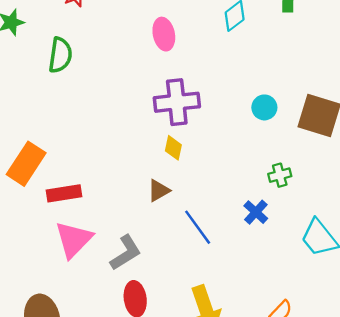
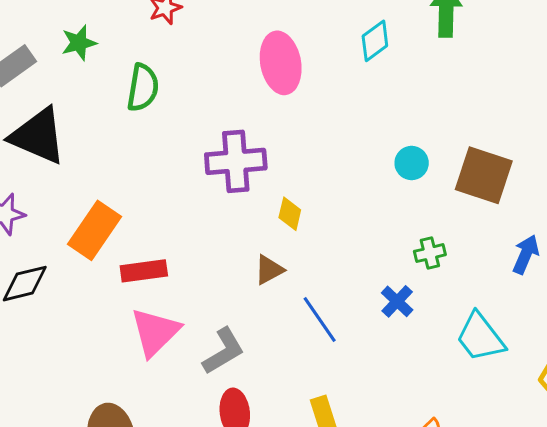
pink ellipse: (164, 34) -> (281, 63), size x1.4
purple cross: (177, 102) -> (236, 161), moved

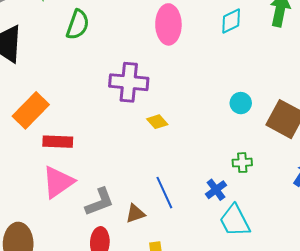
yellow diamond: (290, 214) -> (157, 122), turned -65
brown triangle: (269, 270) -> (135, 214), moved
cyan trapezoid: (480, 337) -> (235, 221), moved

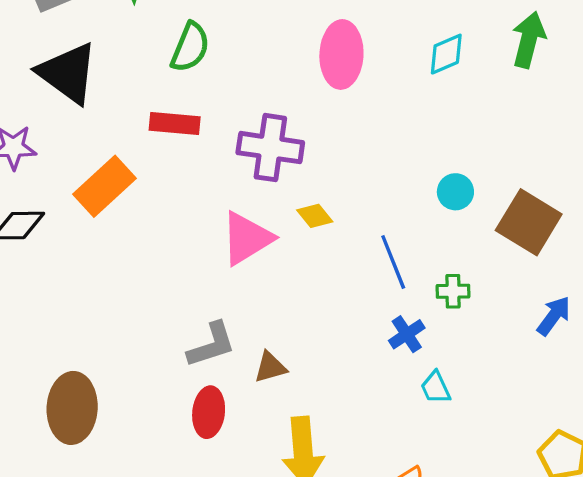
red rectangle: (58, 142) -> (175, 123), moved
pink triangle: (58, 182) -> (247, 238), moved
blue line: (164, 193) -> (393, 262), moved
cyan trapezoid: (235, 221) -> (436, 388), size x0.6

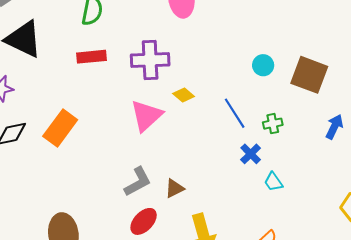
orange rectangle: (105, 186) -> (60, 128), moved
red ellipse: (209, 412) -> (144, 221), turned 48

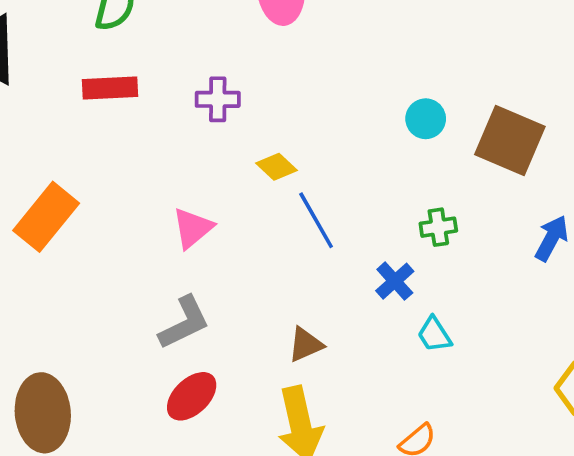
purple cross: (150, 60) -> (218, 99), size x0.6
blue line: (235, 113) -> (316, 220), moved
pink triangle: (146, 116) -> (193, 228), moved, size x0.7
brown triangle: (175, 188) -> (306, 345), moved

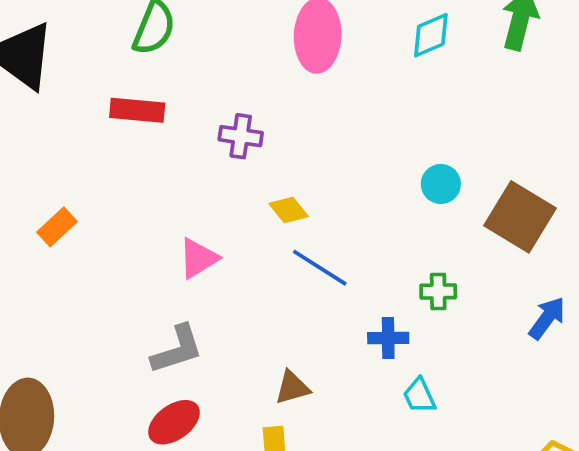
orange rectangle: (46, 217) -> (57, 227), size x0.6
blue line: (316, 220) -> (320, 268), turned -36
blue cross: (395, 281) -> (388, 338), turned 33

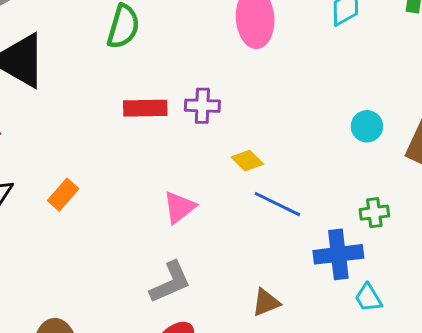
red rectangle: (137, 110) -> (145, 108), moved
blue cross: (388, 338) -> (338, 254), size x1.5

